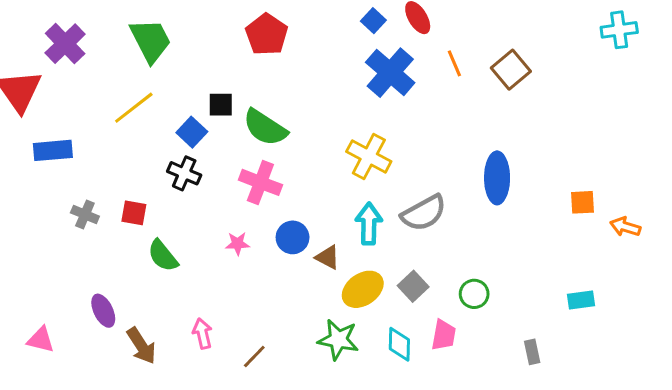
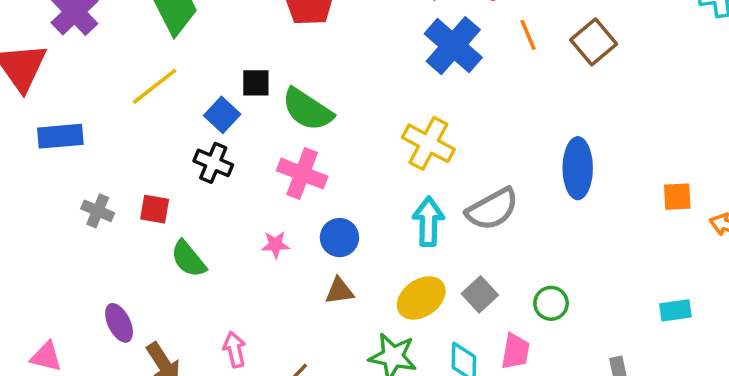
brown triangle: (328, 257) -> (339, 291), moved, turned -36

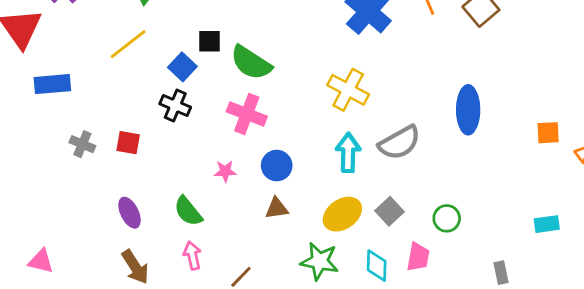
green semicircle: (188, 259) -> (188, 211), moved
purple ellipse: (119, 323) -> (130, 213), moved

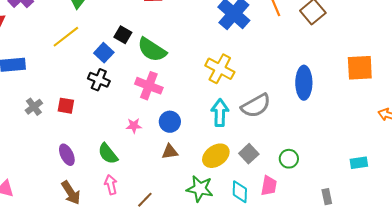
black square: (210, 41) -> (123, 35), turned 30
orange square: (548, 133) -> (360, 68), moved, size x1.6
gray cross: (82, 144) -> (34, 107), turned 30

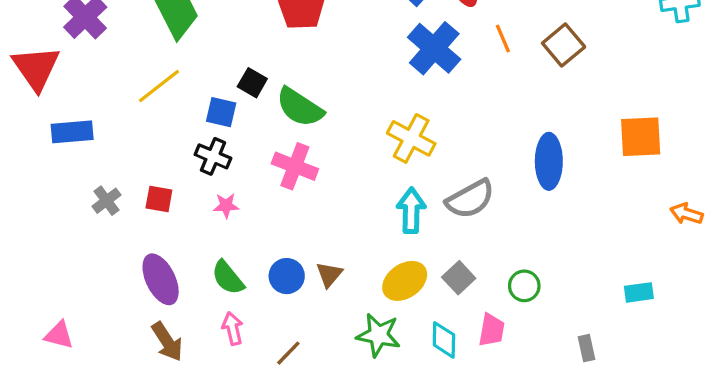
blue square: (104, 53) -> (221, 112), turned -30
blue circle: (170, 122) -> (287, 276), moved
pink star: (134, 126) -> (226, 206), moved
brown triangle: (170, 152) -> (329, 274), turned -42
purple ellipse: (67, 155) -> (161, 279), size x1.4

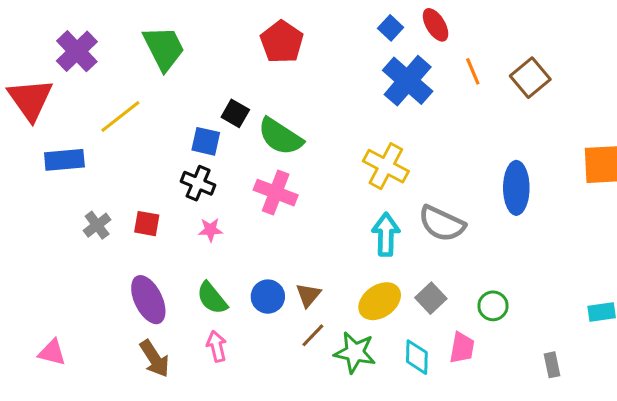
yellow line: (159, 86) -> (120, 116), moved
gray semicircle: (470, 199) -> (442, 224), turned 54
brown line: (288, 353) -> (313, 335), moved

